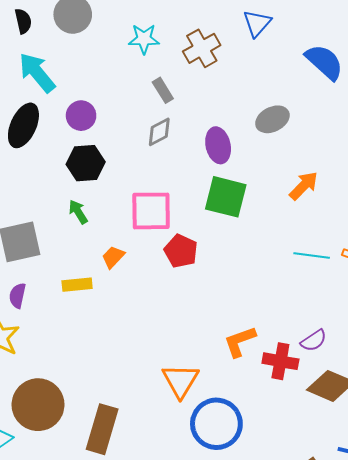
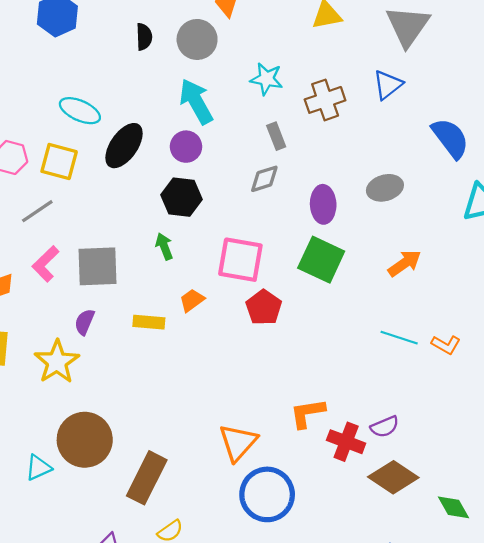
cyan arrow: (37, 73) -> (196, 101), moved

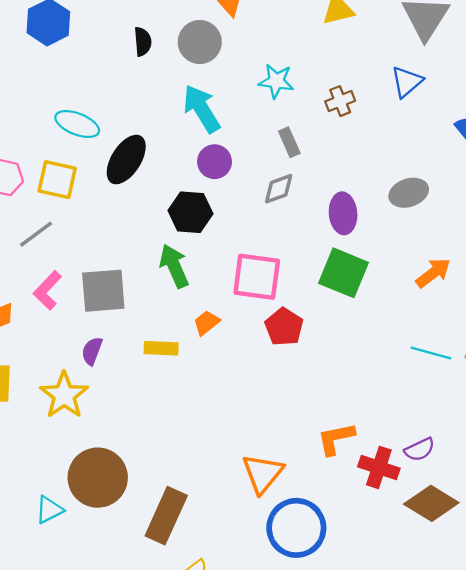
brown cross: (325, 100) -> (340, 101), size x0.7
purple circle: (186, 147) -> (215, 162), moved
green arrow: (164, 246) -> (174, 266), size x1.5

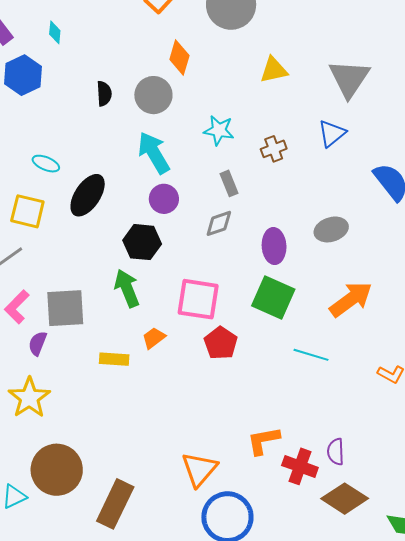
cyan ellipse: (77, 124) -> (46, 164), size x0.7
orange arrow: (433, 273) -> (351, 299), size x1.4
purple semicircle: (92, 351) -> (38, 343), moved
cyan line: (431, 353) -> (311, 355), moved
purple semicircle: (420, 449) -> (336, 452), turned 112

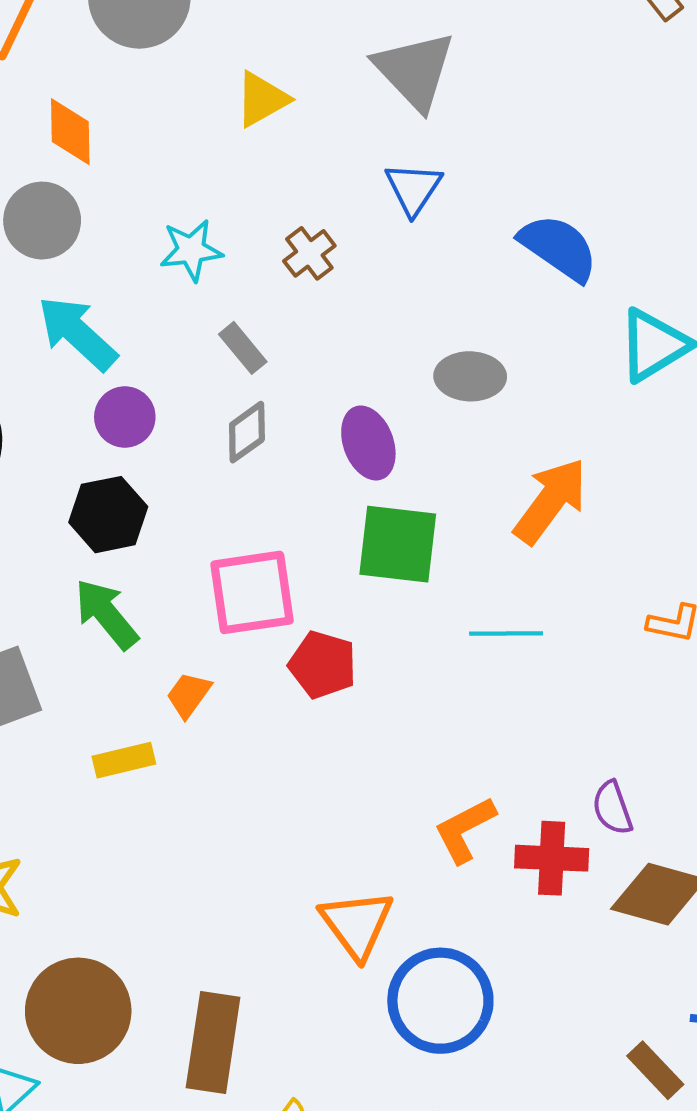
gray ellipse: (331, 229) -> (470, 376), turned 36

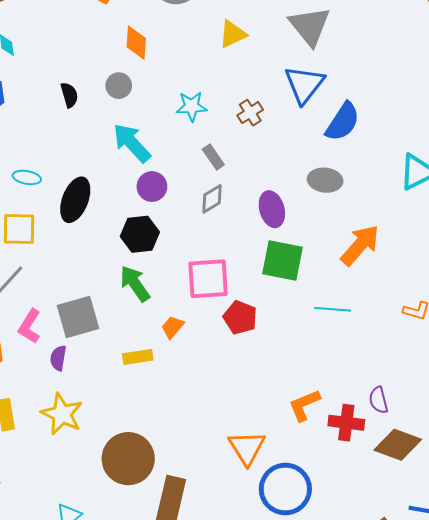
blue triangle: (413, 188) -> (304, 85), size x1.4
gray circle: (42, 221) -> (119, 86), size x0.7
blue semicircle: (559, 248) -> (343, 122), moved, turned 84
brown circle: (78, 1011) -> (128, 459), moved

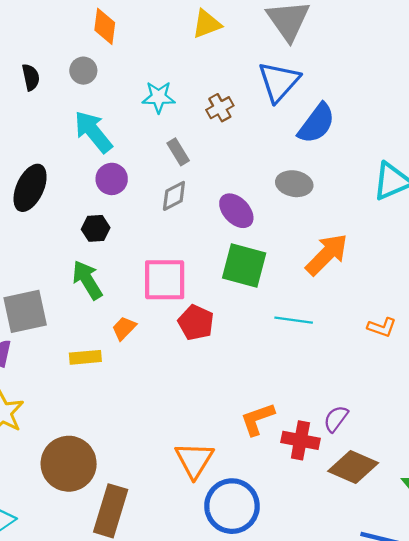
purple ellipse: (272, 209) -> (236, 211), turned -32
black hexagon: (140, 234) -> (96, 228), size x0.7
purple semicircle: (378, 400) -> (336, 419), turned 48

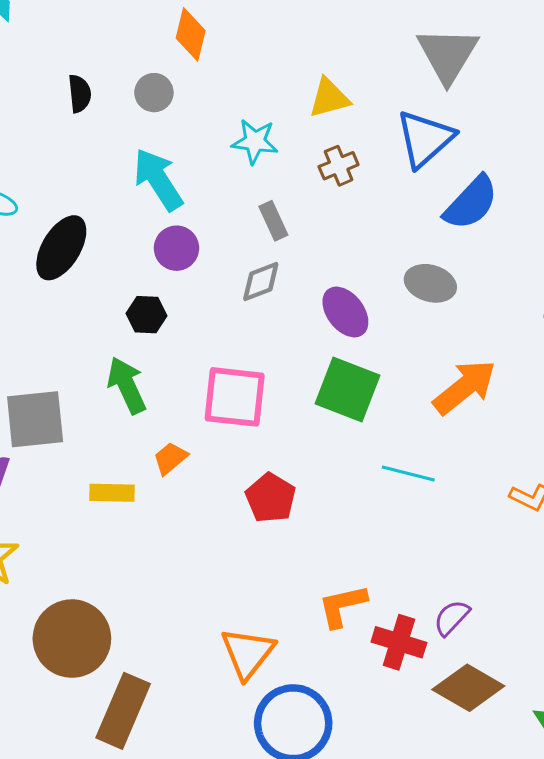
yellow triangle: (207, 24) -> (329, 98), moved
red pentagon: (196, 323) -> (271, 498), moved

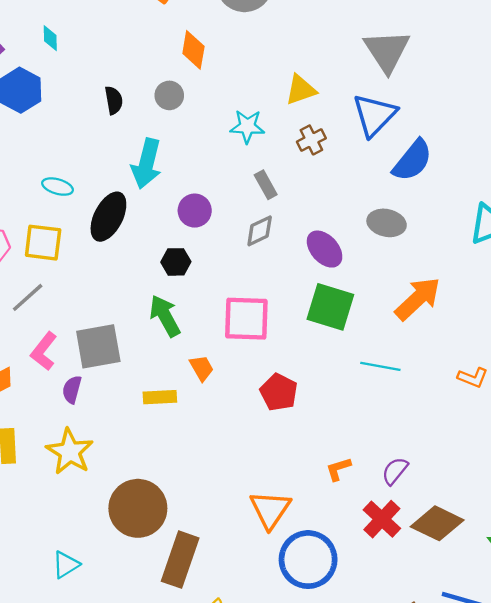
cyan arrow: (158, 179) -> (147, 164), moved, turned -129
orange trapezoid: (170, 458) -> (202, 368), turned 104
orange L-shape: (342, 606) -> (338, 469), size x0.7
purple semicircle: (452, 618) -> (395, 471), moved
red cross: (399, 642) -> (382, 519), moved, turned 30

